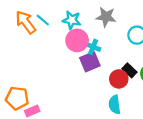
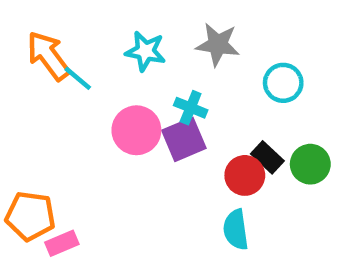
cyan line: (43, 20) -> (78, 78), moved
pink circle: (77, 40) -> (136, 130), moved

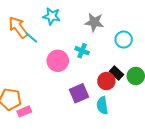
cyan star: (145, 51) -> (52, 16), moved
purple square: (184, 139) -> (79, 93), moved

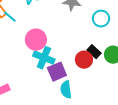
cyan cross: (82, 51) -> (44, 58), moved, size x1.5
cyan semicircle: (102, 105) -> (66, 90), moved

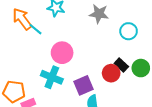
cyan cross: (44, 58) -> (52, 77), moved

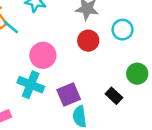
black rectangle: (121, 65) -> (114, 96), moved
red circle: (111, 73) -> (88, 41), moved

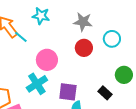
cyan cross: (31, 85) -> (37, 84), turned 35
purple square: (69, 94) -> (68, 92), turned 30

